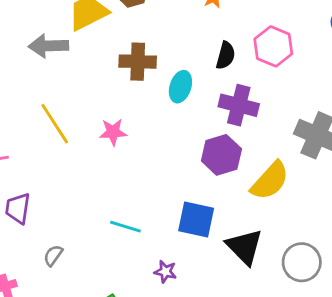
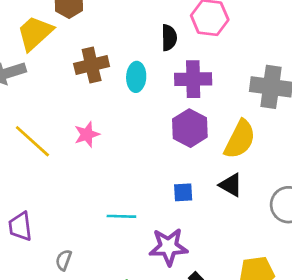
blue square: (196, 219) -> (183, 192), size x0.6
black triangle: (244, 247) -> (231, 185), moved, size x0.7
purple star: (165, 272) -> (168, 247), size x1.8

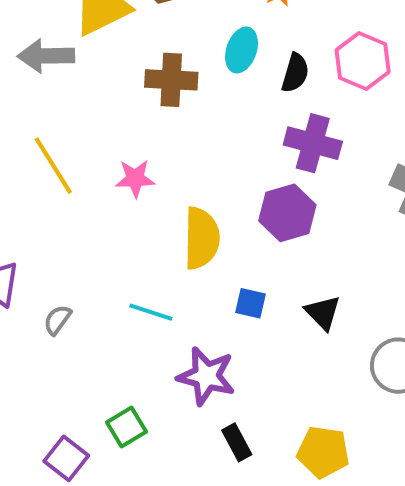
cyan ellipse: (136, 77) -> (242, 50), moved
yellow semicircle: (240, 139) -> (201, 238), moved, turned -42
gray semicircle: (64, 260) -> (58, 320), moved

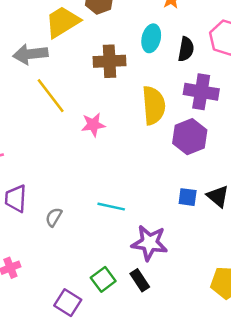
yellow line: (53, 166) -> (51, 96), moved
yellow semicircle: (201, 238) -> (154, 105), moved
blue square: (251, 303) -> (188, 197), moved
black rectangle: (237, 442) -> (140, 280), moved

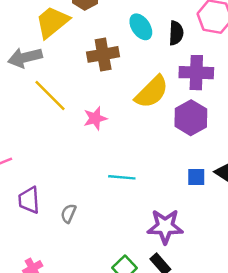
cyan ellipse: (151, 38) -> (141, 27), turned -40
yellow semicircle: (154, 105) -> (152, 92), turned 57
cyan line: (111, 207) -> (122, 177), moved

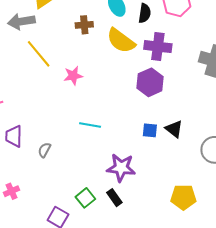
brown cross: (103, 54) -> (84, 25), size x0.7
yellow semicircle: (152, 92) -> (121, 41), moved, turned 76

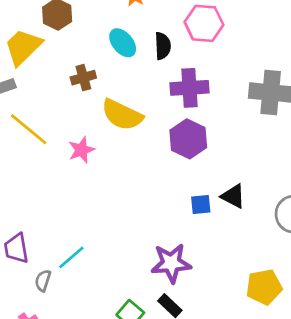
yellow semicircle: (121, 41) -> (122, 115), moved
cyan line: (90, 125) -> (71, 257), moved, turned -40
gray semicircle: (44, 150) -> (43, 281), moved

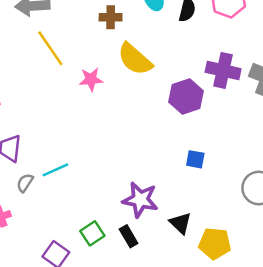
purple cross: (189, 88) -> (223, 70), moved
black triangle: (233, 196) -> (180, 223), moved
blue square: (201, 204) -> (195, 159), moved

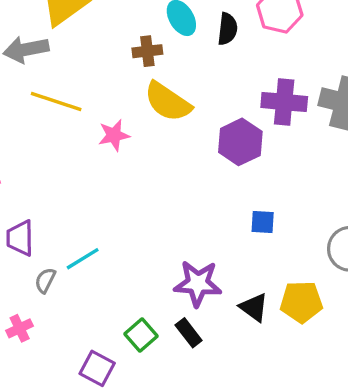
brown cross: (111, 17) -> (147, 51), moved
yellow line: (50, 48) -> (56, 102), turned -30
yellow pentagon: (215, 243) -> (301, 302), moved

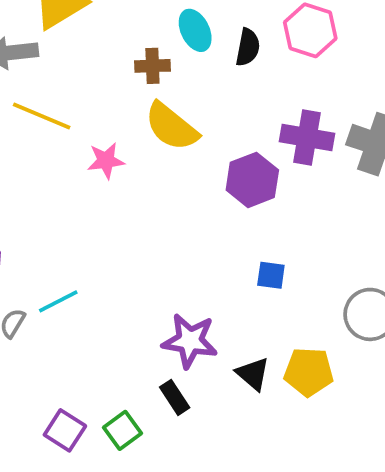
green square: (141, 335) -> (123, 430), moved

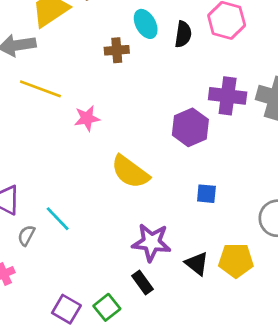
yellow semicircle: (171, 127) -> (130, 172), moved
cyan line: (58, 301) -> (58, 219), turned 76

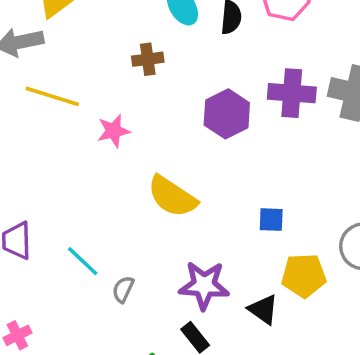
brown cross: (117, 50) -> (148, 59), moved
purple hexagon: (190, 127) -> (227, 114), moved
gray semicircle: (26, 235) -> (123, 289), moved
yellow pentagon: (236, 260) -> (304, 276), moved

